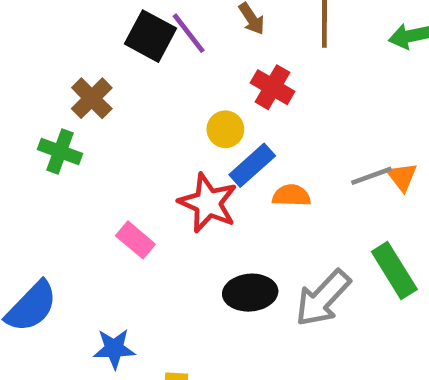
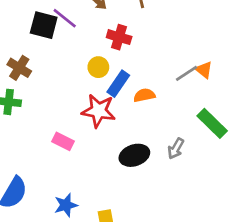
gray arrow: (323, 298) -> (176, 149), size x0.6

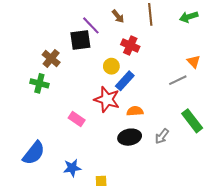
black square: (44, 25) -> (80, 40), moved, turned -30
orange triangle: (204, 70) -> (194, 62), moved
orange semicircle: (144, 95) -> (135, 111), moved

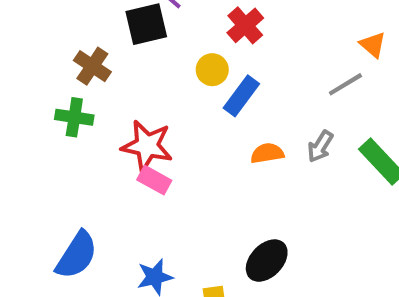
red cross: (130, 46) -> (245, 25), turned 30
red star: (107, 99) -> (147, 146), moved
gray arrow: (162, 136) -> (320, 146), moved
black ellipse: (130, 137) -> (267, 261), moved, turned -30

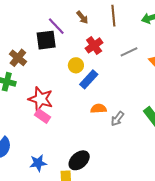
gray line: (345, 84) -> (129, 52), moved
gray arrow: (320, 146) -> (117, 119), moved
black ellipse: (267, 261) -> (79, 160), moved

